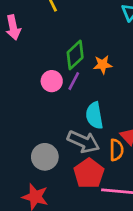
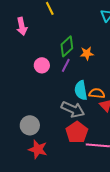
pink circle: (52, 81) -> (42, 65), moved
orange semicircle: (116, 150) -> (97, 93), moved, turned -84
gray circle: (45, 157) -> (30, 125), moved

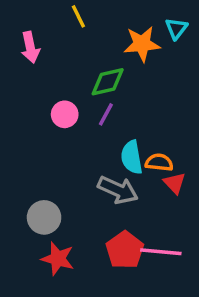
green diamond: (67, 46) -> (108, 82), turned 30
orange star: (87, 53) -> (142, 44), moved, size x1.5
red pentagon: (77, 132) -> (125, 250), moved

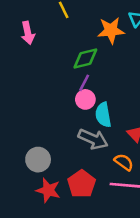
pink circle: (65, 114) -> (85, 99), moved
orange semicircle: (159, 162) -> (124, 162), moved, turned 30
red pentagon: (125, 250) -> (82, 184), moved

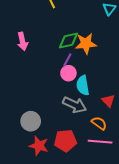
orange star: (111, 30) -> (86, 44), moved
pink arrow: (28, 33) -> (22, 41), moved
red pentagon: (82, 184) -> (65, 141), turned 30

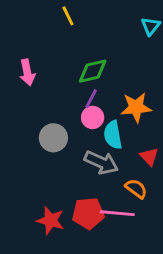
orange star: (86, 44) -> (136, 107), moved
gray circle: (31, 121) -> (53, 138), moved
pink line: (100, 142) -> (117, 213), moved

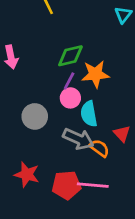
orange star: (136, 107) -> (95, 74), moved
orange semicircle: (136, 189) -> (99, 148), moved
red star: (51, 220) -> (27, 175), moved

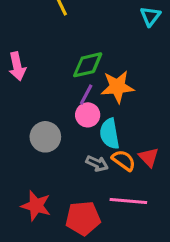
gray arrow: (78, 139) -> (97, 163), size x0.6
orange semicircle: (99, 148) -> (124, 160), moved
pink line: (93, 185) -> (128, 201), moved

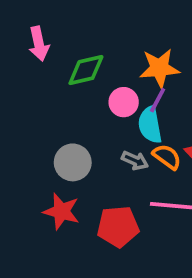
green diamond: (88, 65) -> (86, 70), moved
purple line: (86, 95) -> (158, 100), moved
gray circle: (45, 137) -> (73, 162), moved

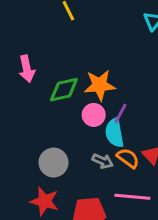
orange star: (159, 68) -> (100, 85), moved

